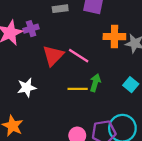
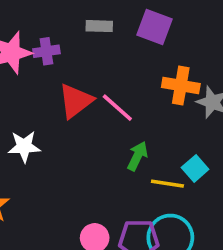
yellow line: (78, 89) -> (167, 184), moved

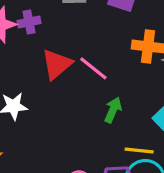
yellow line: (167, 184) -> (139, 150), moved

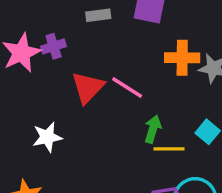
yellow line: (139, 150) -> (169, 149), moved

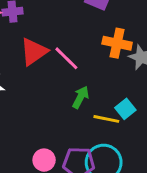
yellow line: (169, 149) -> (106, 119), moved

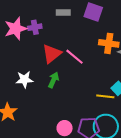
green arrow: (81, 97) -> (53, 80), moved

